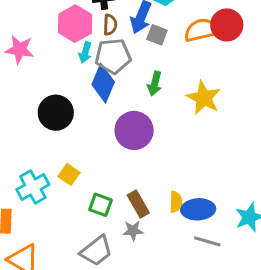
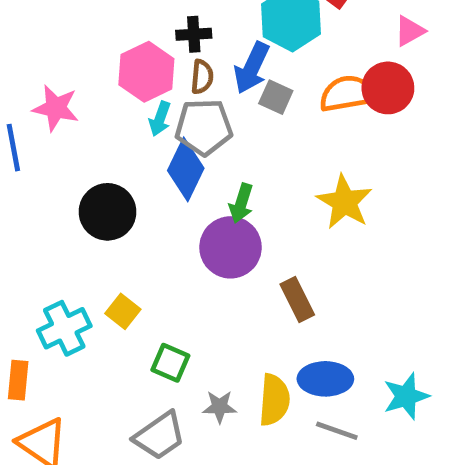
green arrow: (155, 84) -> (241, 203), moved
yellow semicircle: (176, 202) -> (274, 400), moved, size x1.5
brown rectangle: (138, 204) -> (297, 300), moved

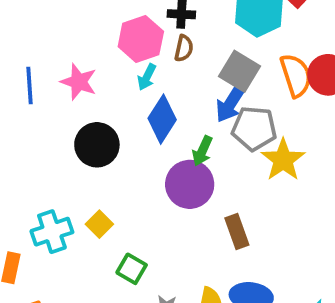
blue arrow: (252, 68) -> (231, 103), moved
orange semicircle: (348, 94) -> (296, 75), turned 75
gray square: (276, 97) -> (239, 71), size x1.5
pink star: (56, 108) -> (79, 82), moved
gray pentagon: (204, 127) -> (254, 128), moved

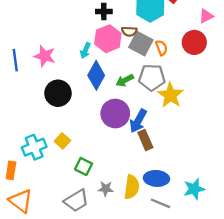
pink hexagon: (141, 39) -> (108, 39), moved
brown semicircle: (184, 48) -> (129, 31), moved, turned 84
orange semicircle: (296, 75) -> (161, 48), moved, size x0.6
blue arrow: (231, 103) -> (138, 121), moved
green arrow: (202, 151) -> (125, 80), moved, turned 42

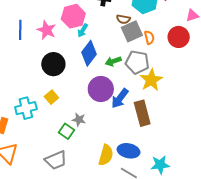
pink hexagon: (108, 39) -> (73, 16), moved
gray square: (141, 44) -> (132, 31), turned 30
brown rectangle: (145, 140) -> (142, 113), moved, size x1.4
yellow square: (62, 141) -> (51, 97), moved
gray star: (106, 189) -> (79, 120), moved

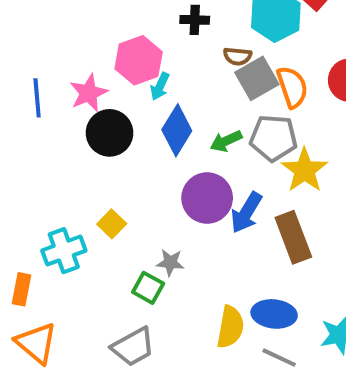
pink star: (46, 30) -> (89, 93), turned 30
orange semicircle: (149, 37) -> (292, 87), size x1.5
black circle: (53, 64) -> (110, 133), moved

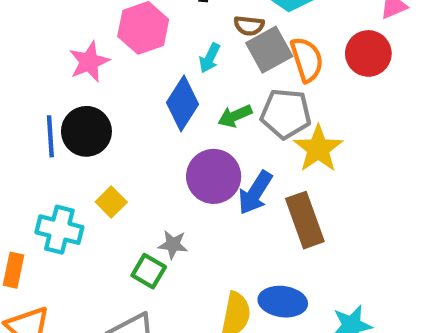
cyan arrow: (160, 86) -> (210, 58), moved
blue line: (37, 98) -> (50, 136), moved
black circle: (110, 133) -> (86, 131), moved
cyan cross: (64, 251) -> (59, 230), turned 33

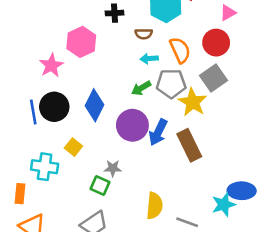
gray square: (269, 50) -> (214, 78), moved
cyan arrow: (210, 58) -> (149, 59), moved, turned 66
blue diamond: (183, 103) -> (94, 105), moved
blue ellipse: (283, 302) -> (242, 191), moved

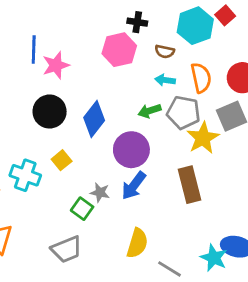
pink hexagon: (81, 42) -> (119, 50), moved
blue line: (33, 112) -> (34, 49), moved
blue arrow: (158, 132) -> (134, 186), moved
cyan star: (224, 205) -> (214, 258), turned 30

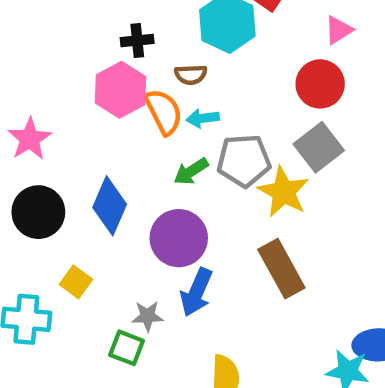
orange semicircle: (201, 78) -> (164, 112), moved

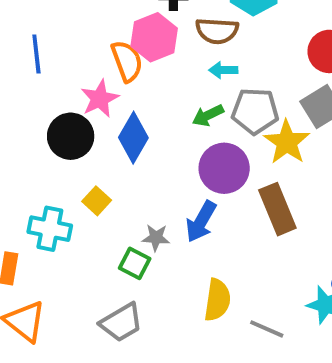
brown semicircle: (191, 75) -> (217, 31), size x1.5
orange semicircle: (164, 112) -> (127, 61), moved
pink star: (30, 139) -> (100, 99), moved
purple circle: (179, 238) -> (224, 168), moved

